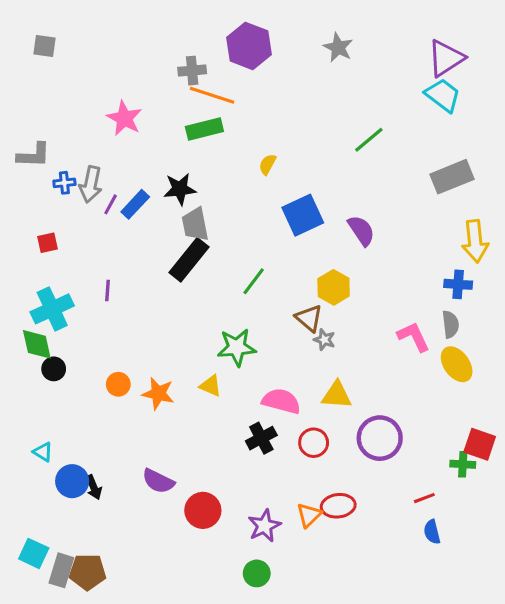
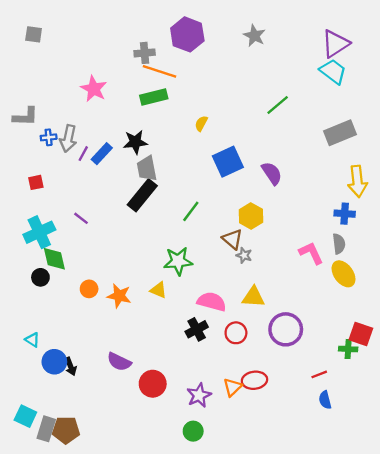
purple line: (108, 290) -> (81, 218), turned -56
green diamond: (37, 344) -> (54, 259), moved

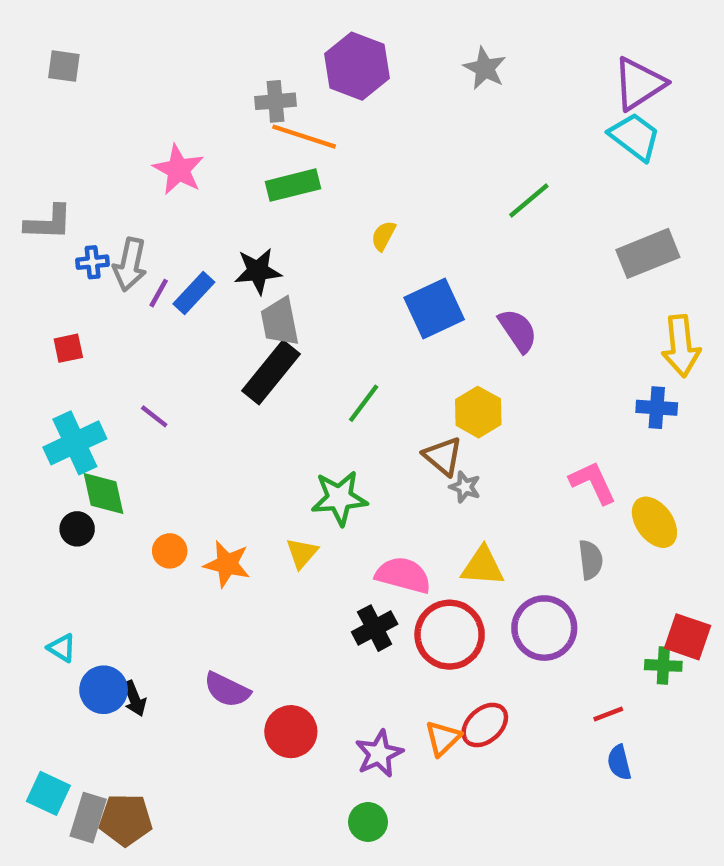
gray semicircle: (339, 244) -> (591, 560), moved
yellow triangle: (158, 290) -> (302, 553), turned 48
red circle: (236, 333) -> (450, 635), size x1.6
red ellipse: (254, 380) -> (485, 725), turned -35

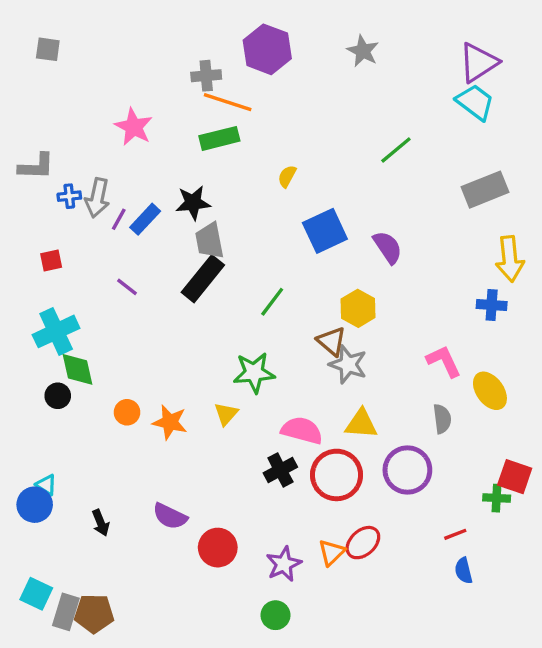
purple line: (154, 416) -> (127, 287), moved
gray star: (465, 487) -> (348, 364), size x1.6
blue circle: (104, 690) -> (35, 505), moved

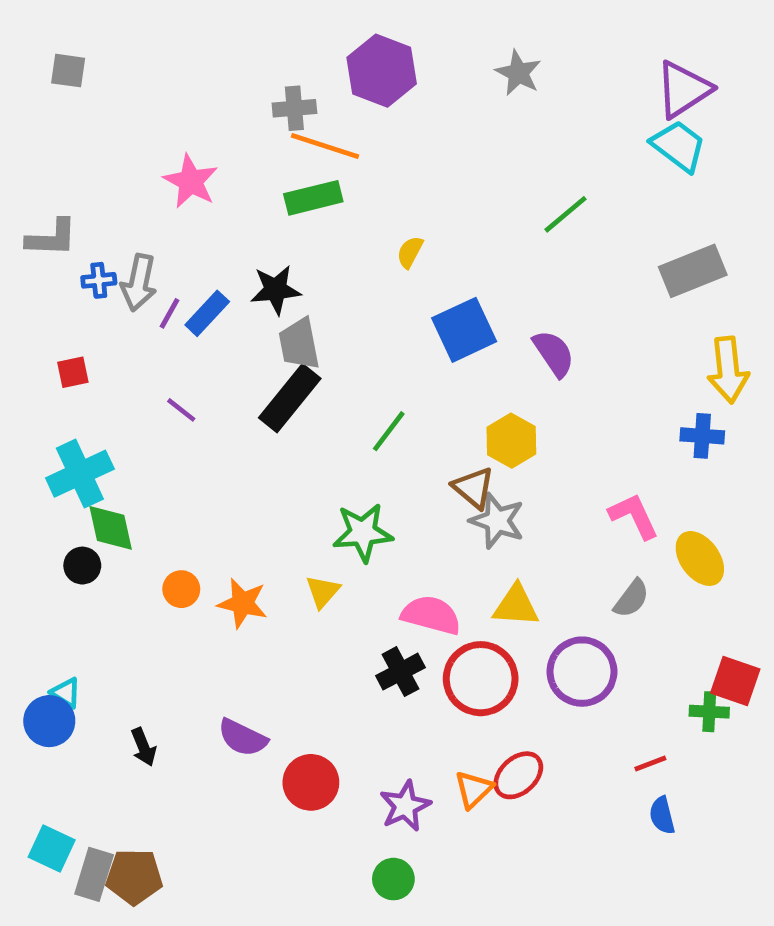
gray semicircle: (442, 419) -> (631, 599), turned 44

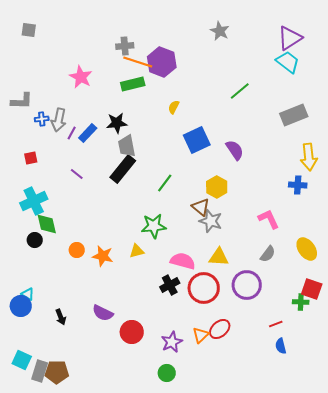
purple hexagon: (382, 71) -> (162, 62), moved
yellow ellipse: (700, 558) -> (307, 249), moved
yellow triangle: (323, 591) -> (137, 251), turned 35

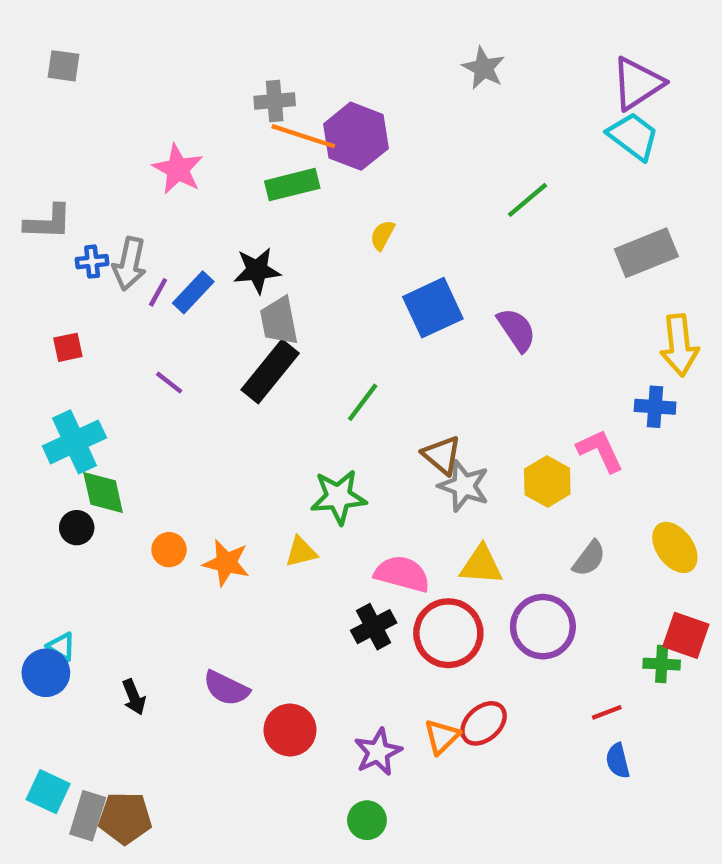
yellow hexagon: (217, 187) -> (547, 481), moved
pink L-shape: (269, 219) -> (600, 451), moved

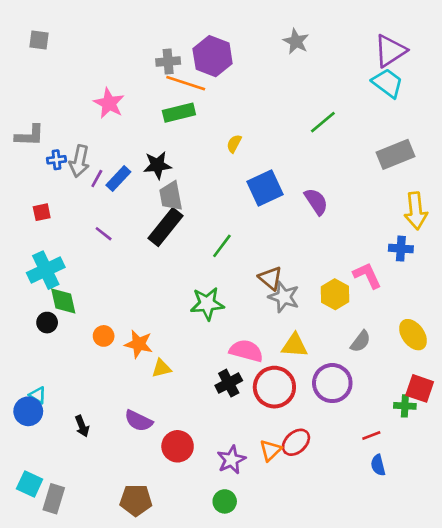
purple hexagon: (356, 136) -> (213, 56), moved
yellow triangle: (301, 552) -> (161, 368), moved
brown pentagon: (125, 818) -> (136, 500), moved

